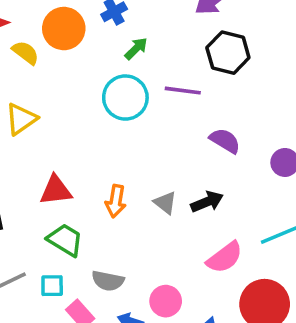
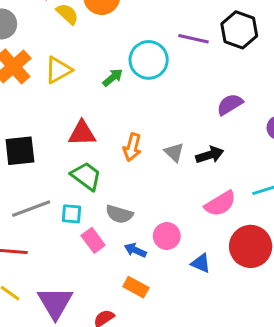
green arrow: (136, 48) -> (113, 77), moved
purple line: (183, 91) -> (194, 39), moved
purple semicircle: (225, 141) -> (230, 104), turned -68

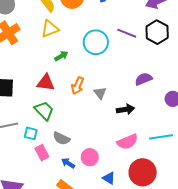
yellow triangle: (58, 70) -> (50, 29), moved
green arrow: (113, 77) -> (61, 56), moved
orange arrow: (132, 147) -> (78, 86), moved
gray triangle: (174, 152) -> (100, 93), moved

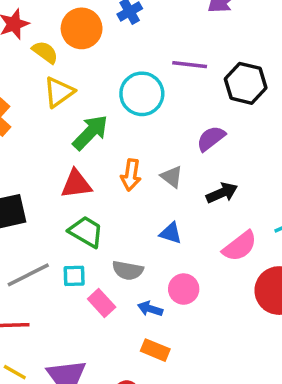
black hexagon: (157, 32) -> (246, 83), moved
green arrow: (61, 56) -> (90, 132), size x1.6
purple semicircle: (143, 79) -> (211, 138), moved
blue triangle: (109, 178) -> (171, 233), moved

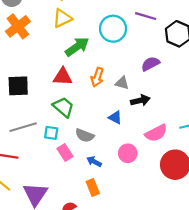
gray triangle: (172, 177) -> (122, 83), turned -32
black arrow: (222, 193) -> (140, 100), moved
pink circle: (184, 289) -> (128, 153), moved
orange rectangle: (155, 350) -> (93, 187), turned 35

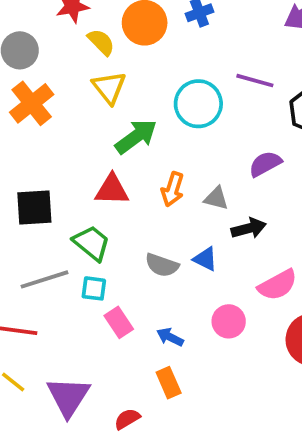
yellow triangle: (62, 18) -> (109, 87), turned -42
green trapezoid: (63, 107) -> (92, 243), moved
gray semicircle: (85, 135) -> (162, 265), moved

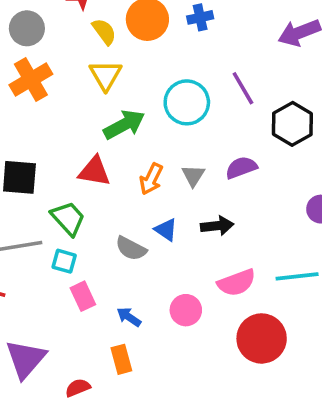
purple line: (255, 81) -> (243, 88), turned 36
gray triangle: (216, 198) -> (193, 176), moved, turned 40
blue triangle: (205, 259) -> (166, 230), moved

